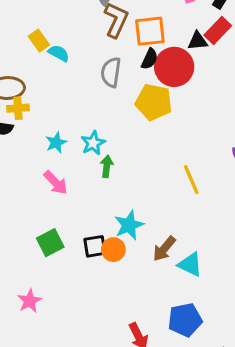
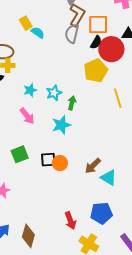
gray semicircle: (111, 72) -> (72, 34), moved
yellow pentagon: (154, 102) -> (96, 71), turned 30
green arrow: (107, 166) -> (72, 103), moved
yellow line: (191, 180) -> (118, 98), moved
cyan star: (129, 225) -> (61, 125), moved

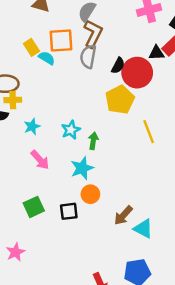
orange square: (98, 24) -> (61, 40), moved
cyan star: (30, 90) -> (32, 127), moved
orange circle: (60, 163) -> (90, 194), moved

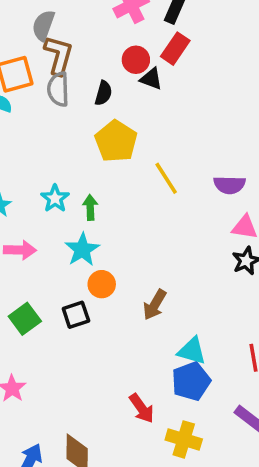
black triangle: (156, 53) -> (151, 79), moved, turned 35
red circle: (137, 73) -> (136, 60), moved, size x0.6
pink arrow: (40, 160) -> (20, 250), turned -35
cyan triangle: (143, 229) -> (192, 351), moved

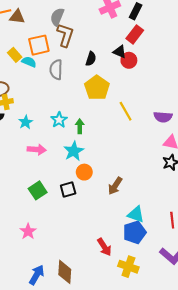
red circle: (136, 60) -> (129, 60), moved
gray semicircle: (58, 89) -> (56, 70), moved

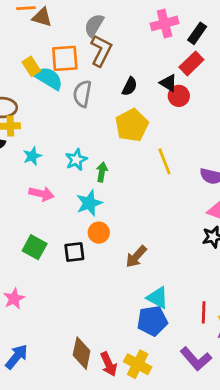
cyan semicircle: (29, 62) -> (49, 78), size x1.5
green square: (38, 190) -> (35, 247), turned -36
red arrow: (104, 247) -> (109, 364), moved
brown diamond: (65, 272) -> (82, 353), moved

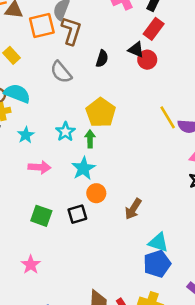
orange square: (65, 58) -> (42, 26), moved
cyan semicircle: (49, 78) -> (17, 93), moved
gray semicircle: (82, 94) -> (61, 72), turned -40
yellow pentagon: (132, 125) -> (101, 113), moved
yellow line: (164, 161) -> (168, 117), moved

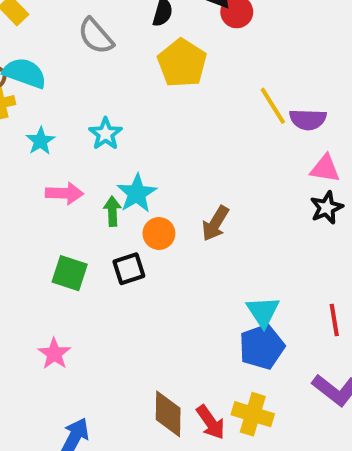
yellow pentagon: (101, 113) -> (182, 63), moved
green arrow: (90, 139) -> (112, 211), moved
brown arrow: (133, 209) -> (215, 223), moved
cyan triangle: (158, 242) -> (263, 312), turned 40

